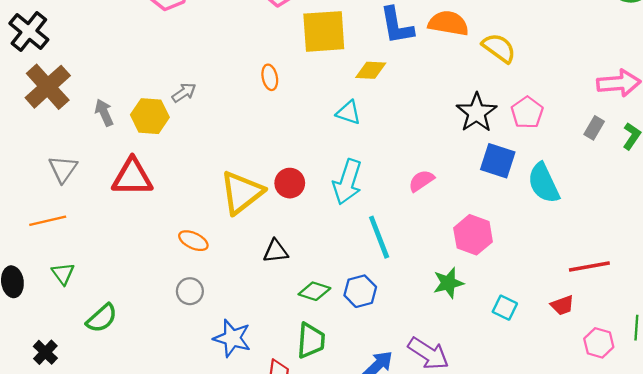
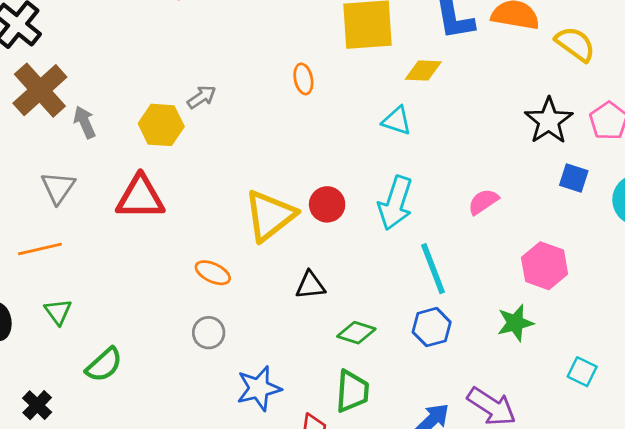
gray arrow: (104, 113) -> (85, 122), moved
blue square: (498, 161) -> (574, 178), size x0.7
blue hexagon: (360, 291) -> (432, 327), moved
cyan square: (505, 308) -> (582, 372), moved
blue star: (232, 338) -> (259, 388), turned -30

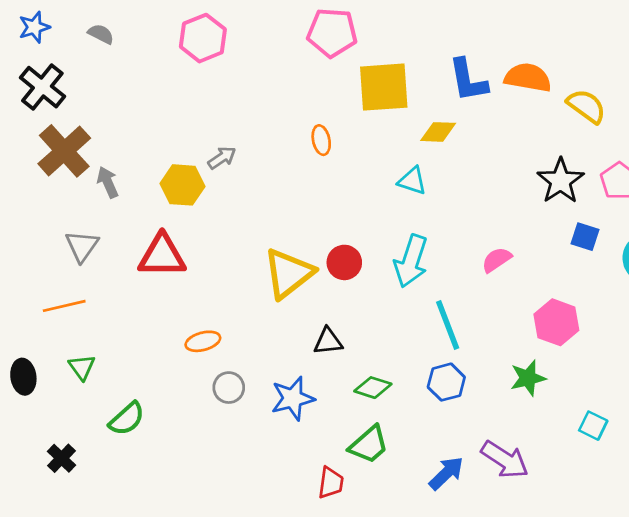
orange ellipse: (213, 273) -> (203, 341), moved, turned -40
blue star: (259, 388) -> (293, 398), moved
green trapezoid: (352, 391) -> (369, 445), turned 45

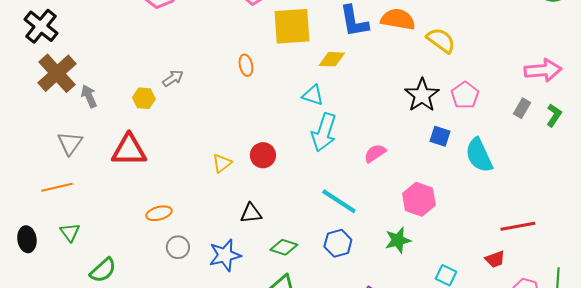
yellow hexagon: (183, 185) -> (144, 98), size x0.7
cyan arrow: (411, 261) -> (324, 132), moved
yellow triangle: (289, 273) -> (222, 163), size x0.5
cyan line: (448, 325) -> (339, 201), turned -36

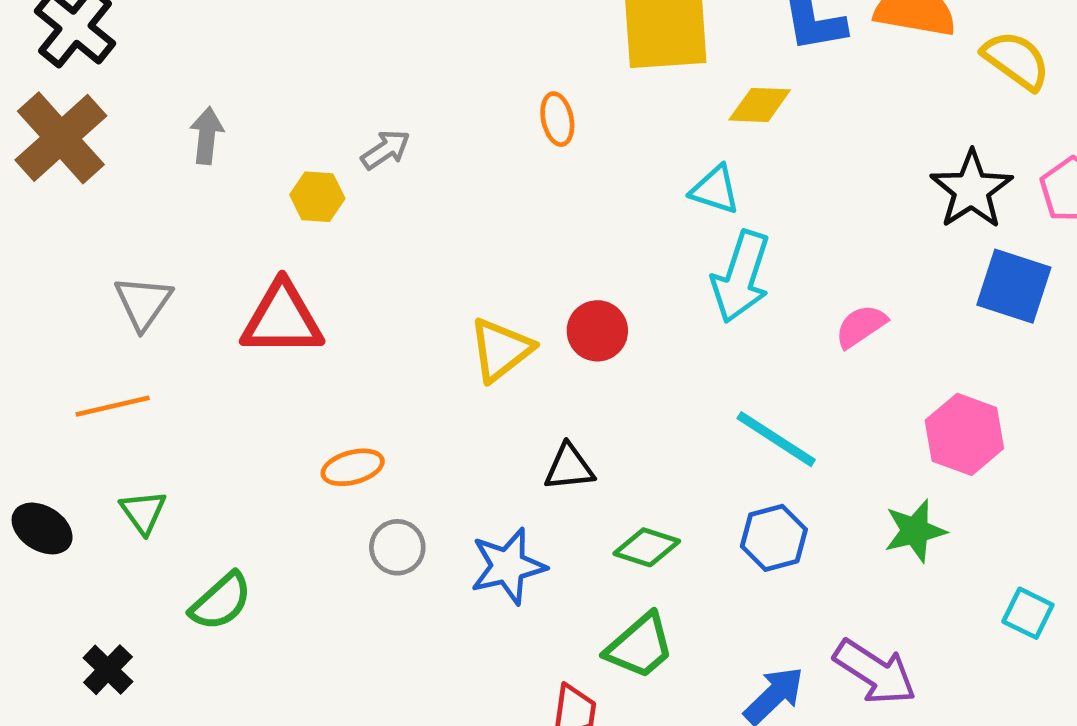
brown cross: (57, 73) -> (61, 138), moved
gray arrow: (89, 96) -> (207, 136), moved, turned 30
blue square: (440, 136) -> (1014, 286), size x1.5
yellow triangle: (222, 163) -> (501, 350), size x1.4
black ellipse: (27, 239) -> (42, 528), turned -50

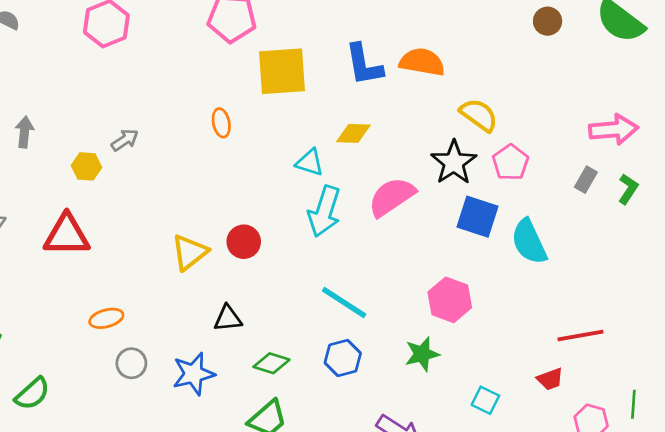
yellow semicircle: (1016, 60) -> (479, 115), moved
yellow diamond: (760, 105) -> (353, 133), moved
pink semicircle: (861, 326) -> (392, 197), moved, size x1.6

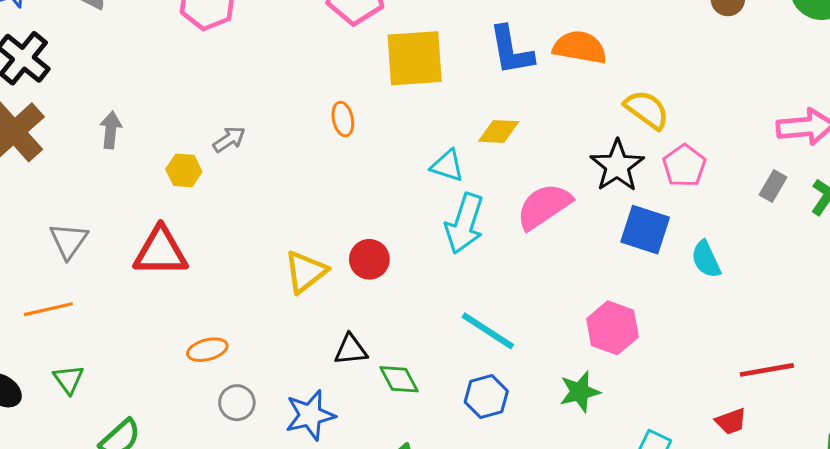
cyan semicircle: (529, 242) -> (706, 259), size x0.7
green diamond: (271, 363) -> (399, 379), moved, turned 44

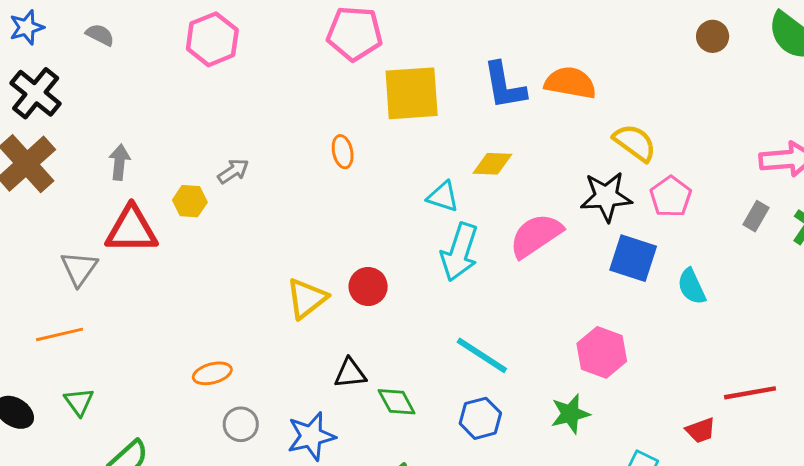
black star: (617, 166) -> (606, 197), turned 30
red triangle: (161, 251) -> (131, 230), moved
red trapezoid: (731, 421) -> (701, 430), moved

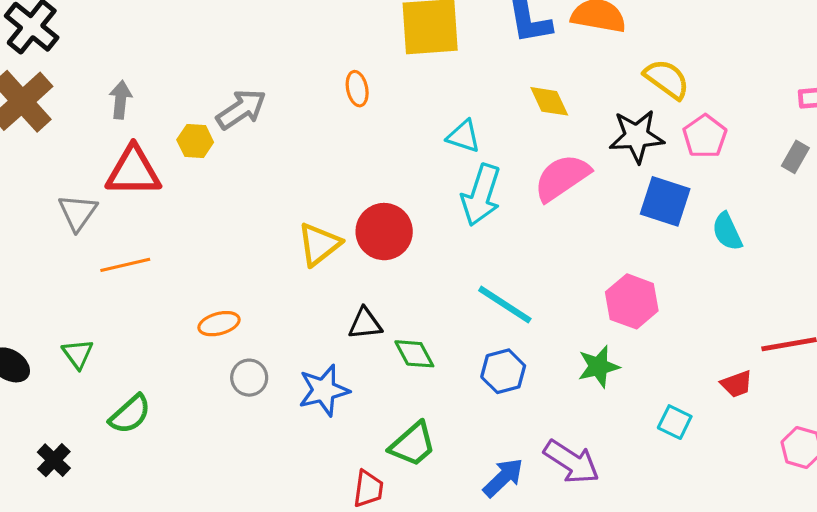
yellow diamond: (492, 164) -> (549, 101), moved, turned 63
gray arrow: (233, 171) -> (241, 109), size x1.5
red circle: (368, 286) -> (384, 232), size x1.4
orange line: (60, 334) -> (125, 265), moved

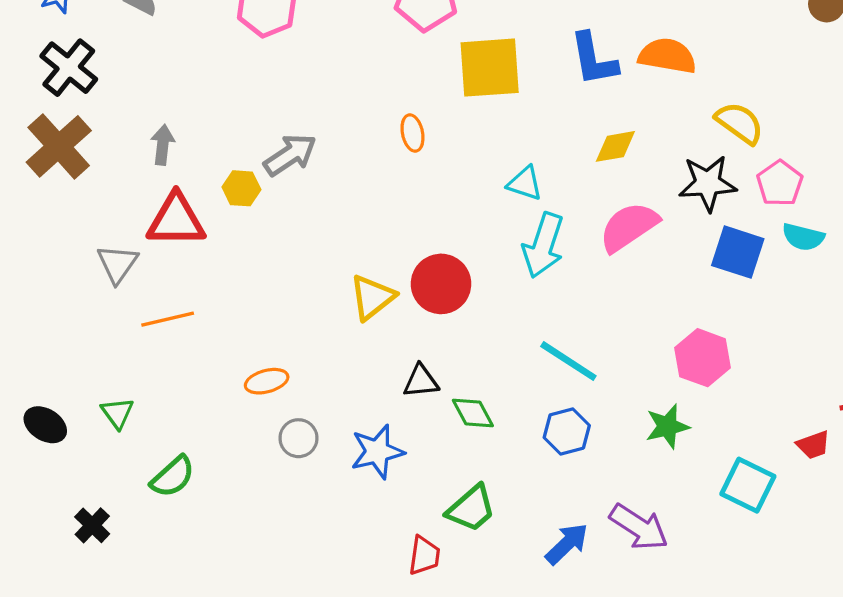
yellow diamond: (549, 101) -> (615, 146), turned -75
cyan semicircle: (727, 232) -> (803, 237), moved, turned -51
cyan square: (675, 422) -> (748, 485), size x1.5

